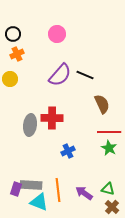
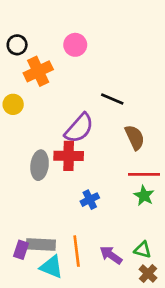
orange cross: (17, 54) -> (38, 71), moved, size x1.5
purple semicircle: (60, 75) -> (79, 128), moved

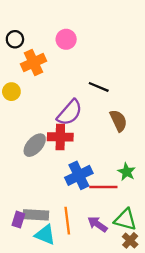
gray ellipse: (40, 165) -> (35, 145), turned 35
red line: (144, 174) -> (103, 187), moved
blue cross: (90, 200) -> (79, 175), size x1.6
green triangle: (143, 250) -> (125, 220), size x1.5

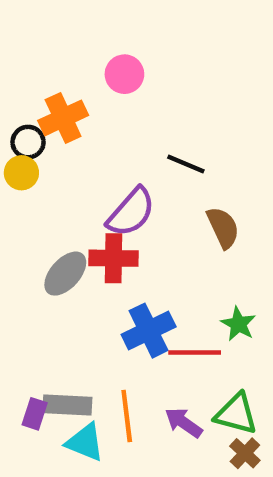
black circle: (15, 39) -> (28, 142), moved

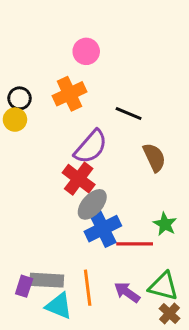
orange cross: (63, 118) -> (70, 94), moved
red cross: (113, 258) -> (79, 179), turned 36
gray ellipse: (65, 274) -> (92, 204), moved

